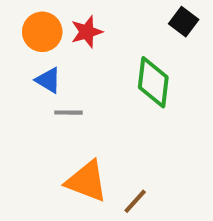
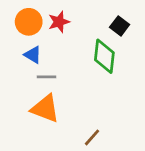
black square: (184, 22) -> (120, 26), moved
orange triangle: (87, 181) -> (45, 109), moved

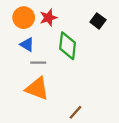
green diamond: (104, 56) -> (68, 46), moved

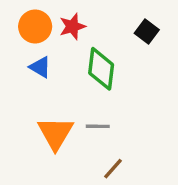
gray line: (38, 63) -> (98, 126), moved
orange triangle: (37, 89) -> (55, 133), turned 40

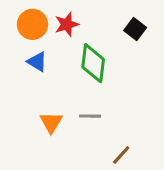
orange triangle: (55, 133) -> (51, 122), size x0.7
brown line: (113, 169) -> (121, 155), moved

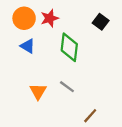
gray line: (90, 116) -> (67, 87), turned 35

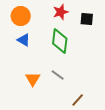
red star: (50, 18) -> (61, 12), moved
black square: (101, 22) -> (87, 19), turned -32

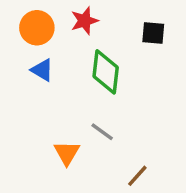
red star: (61, 12) -> (84, 21), moved
orange triangle: (33, 79) -> (67, 153), moved

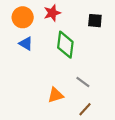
gray line: (102, 132) -> (83, 82), moved
orange triangle: (67, 153) -> (55, 95), moved, turned 42

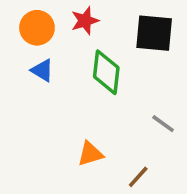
black square: (95, 21) -> (154, 33), size x1.6
gray line: (83, 82) -> (163, 124), moved

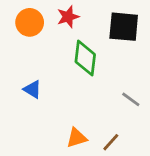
blue triangle: (42, 70) -> (32, 89), moved
orange triangle: (90, 154) -> (77, 138), moved

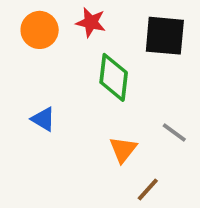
red star: (68, 17) -> (91, 22), turned 30
orange triangle: (77, 138) -> (123, 150), moved, turned -35

